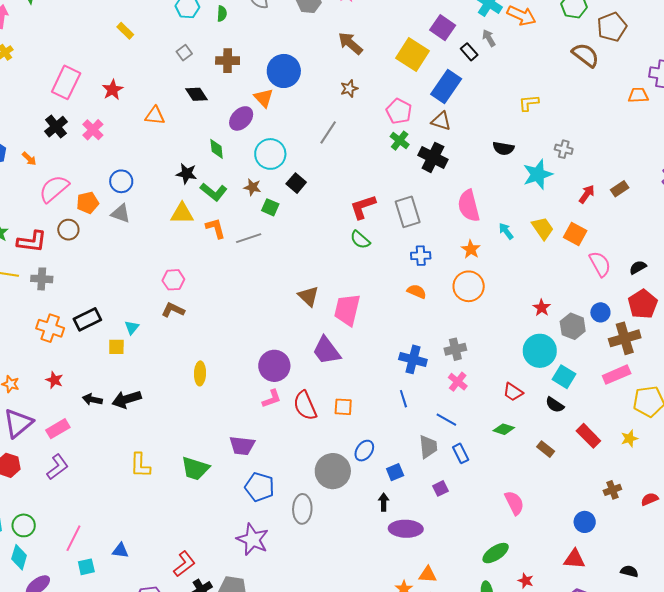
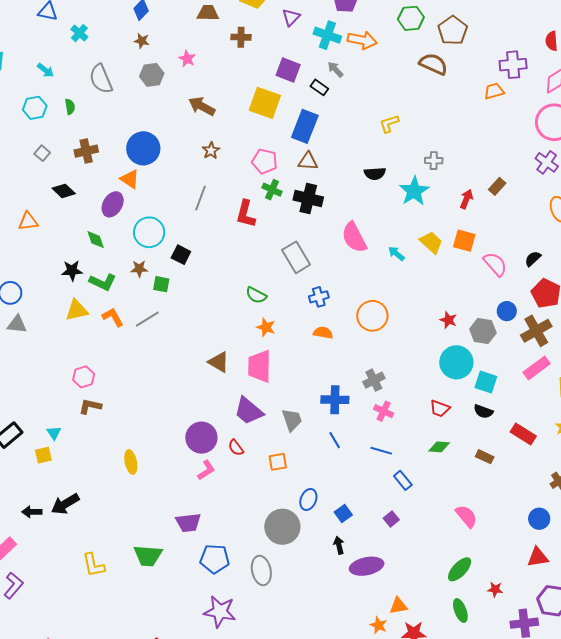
red L-shape: (363, 207) -> (246, 214), moved, turned -44
orange star: (471, 249) -> (266, 327), moved
red semicircle: (305, 406) -> (236, 448), moved, size x0.6
gray trapezoid: (428, 447) -> (292, 420), moved

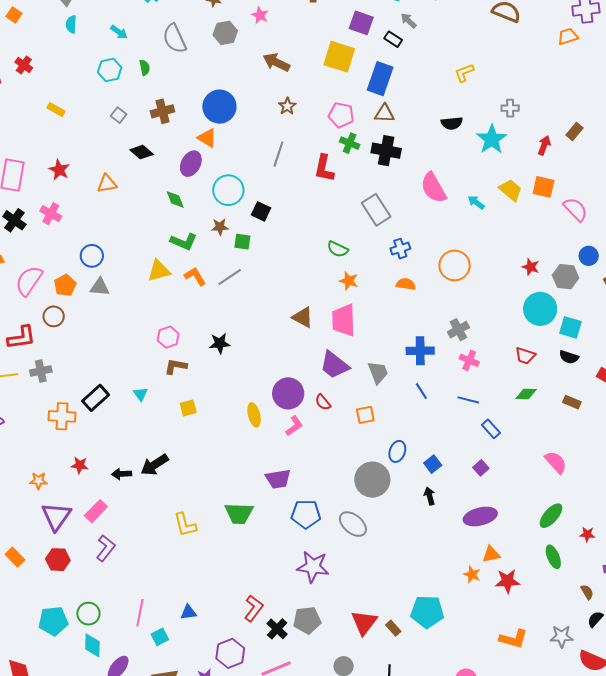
black star: (72, 271) -> (220, 343), moved
yellow square: (43, 455) -> (188, 408), moved
yellow ellipse: (131, 462) -> (254, 415), moved
purple ellipse: (367, 566) -> (480, 516), moved
gray ellipse: (261, 570) -> (353, 524), turned -36

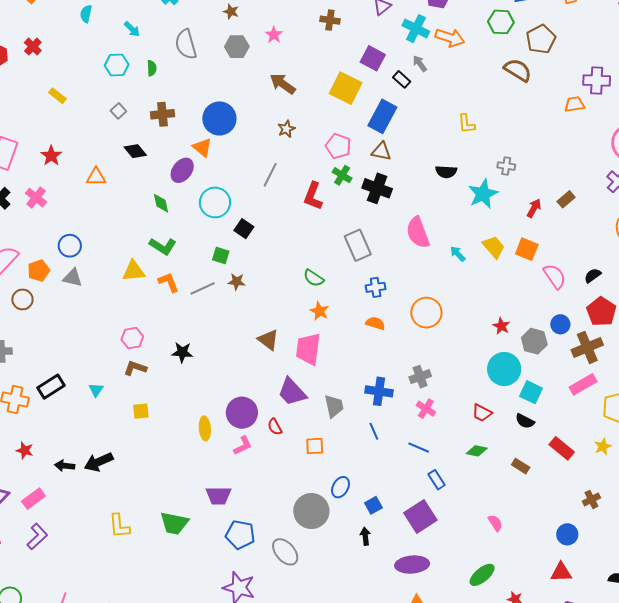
yellow L-shape: (464, 73) -> (466, 124), turned -85
brown star: (220, 227) -> (237, 282), moved
pink semicircle: (556, 462) -> (495, 523), size x0.7
purple square: (481, 468) -> (420, 517), size x2.0

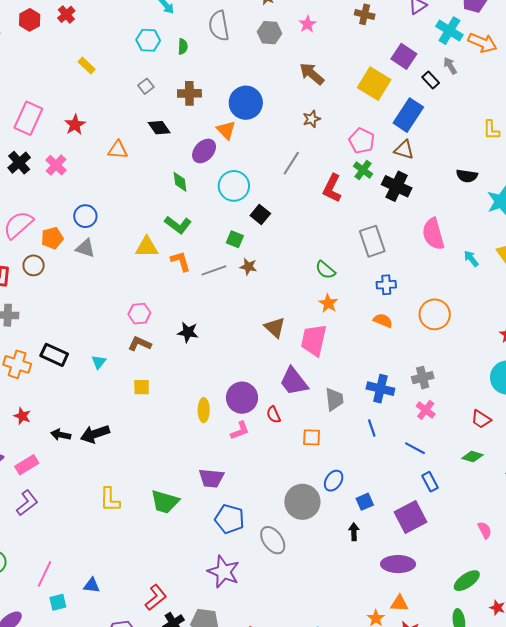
black rectangle: (51, 387) -> (54, 355), turned 52

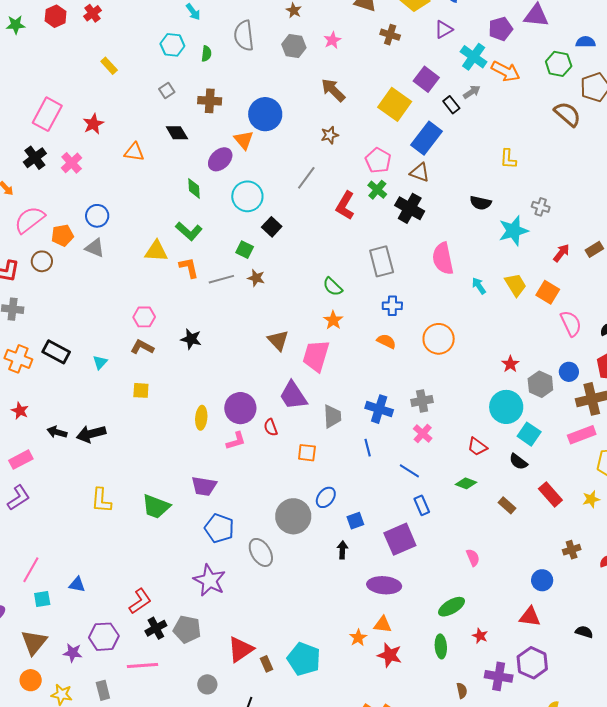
gray arrow: (450, 66) -> (472, 92), turned 84

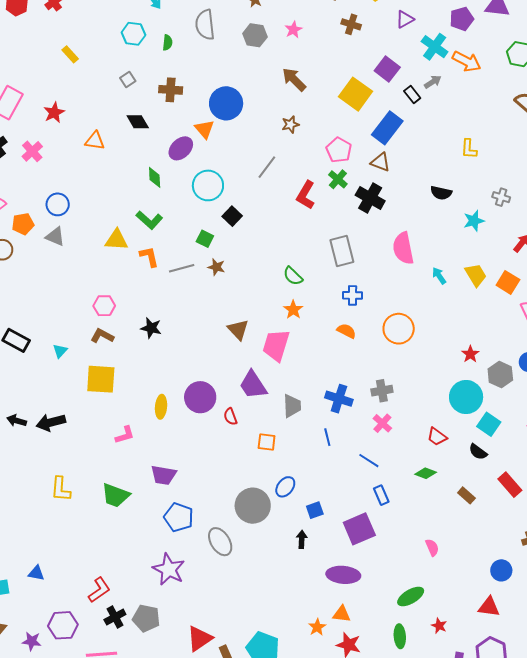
cyan star: (513, 231) -> (474, 221), size x0.7
yellow square: (141, 390) -> (101, 379), size x1.8
pink L-shape: (236, 441) -> (125, 435), moved

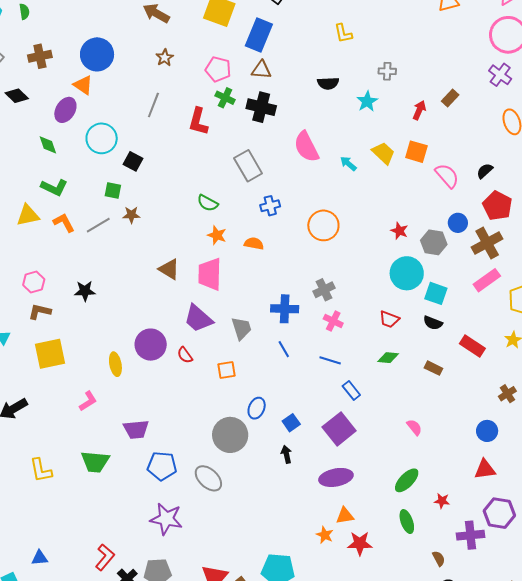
orange semicircle: (346, 331) -> (254, 244), moved

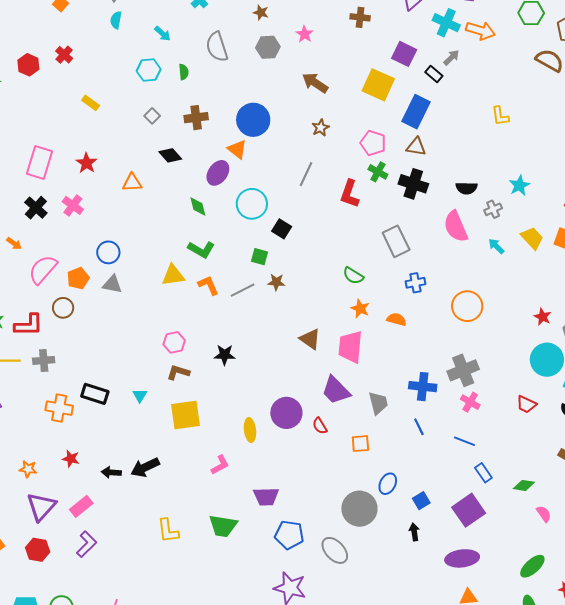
gray cross: (387, 71) -> (493, 209), moved, turned -30
black semicircle: (328, 83) -> (466, 188), moved
gray cross: (324, 290) -> (463, 370), size x1.4
green diamond: (388, 358) -> (524, 485), moved

